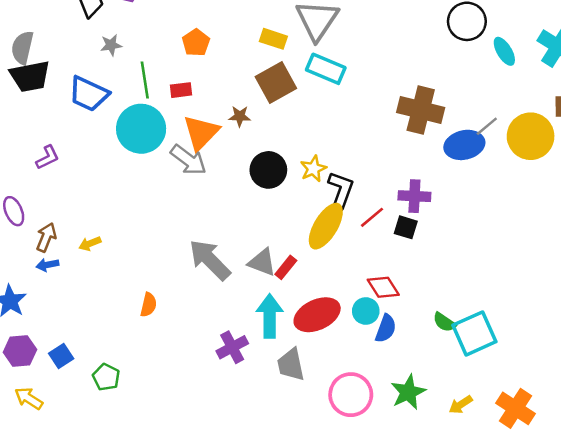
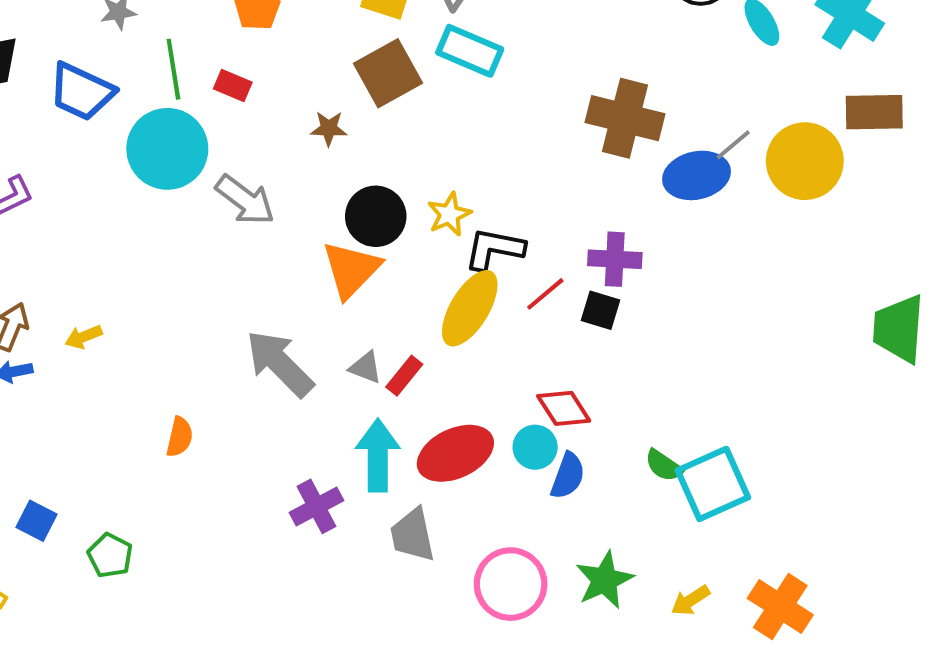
red rectangle: (181, 90) -> (233, 86), turned 30
orange triangle: (201, 132) -> (351, 269), moved
black L-shape: (341, 190) -> (494, 249), turned -99
gray triangle: (262, 262) -> (366, 367), size x0.7
blue square: (61, 356) -> (37, 521), turned -30

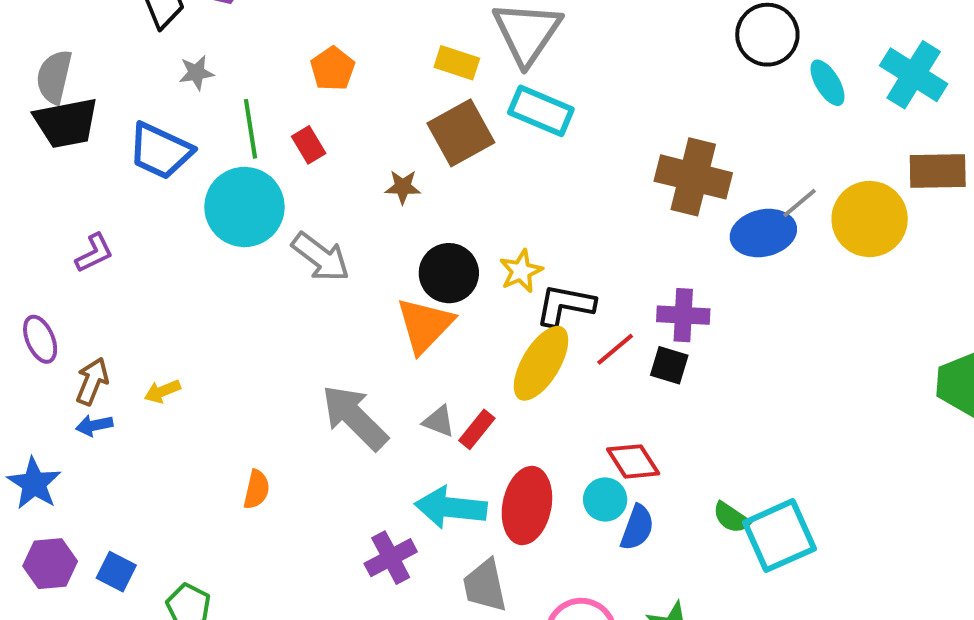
red rectangle: (233, 86) -> (309, 145), turned 36
red ellipse: (455, 453) -> (527, 506), turned -54
cyan arrow: (378, 455) -> (451, 508), turned -84

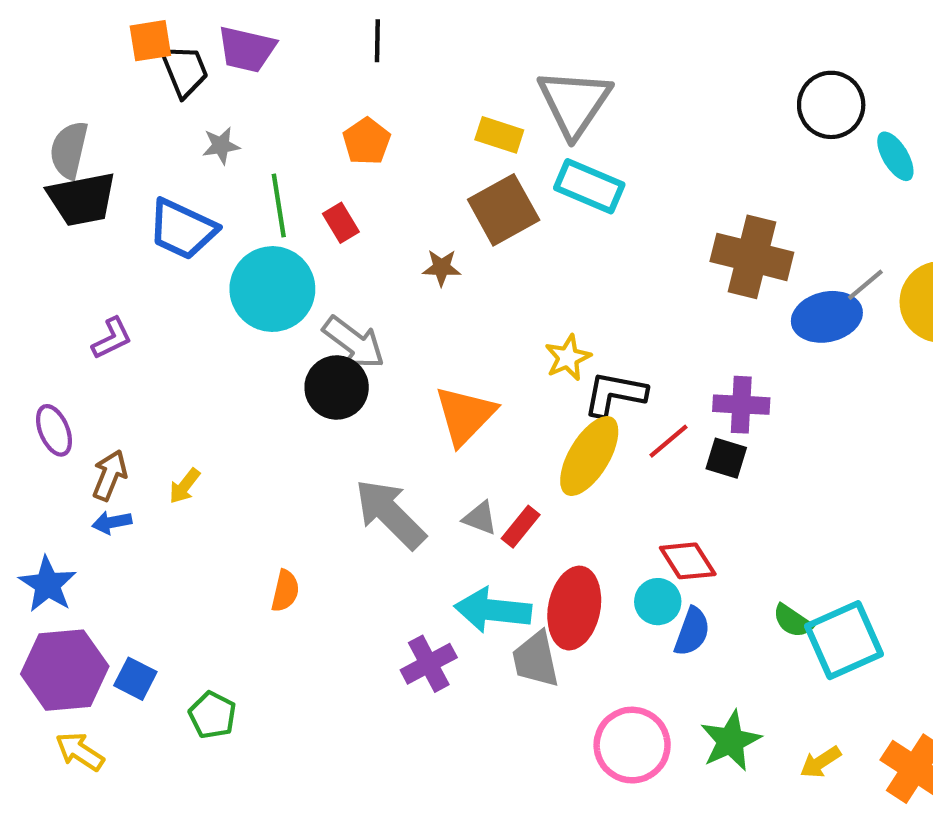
black circle: (449, 273) -> (337, 388), moved
yellow arrow: (162, 391) -> (185, 486), turned -30
purple hexagon: (50, 564) -> (65, 670), size x1.5
gray trapezoid: (485, 586) -> (536, 659), moved

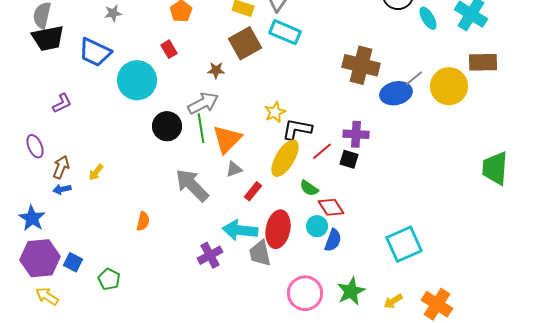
green line: (279, 206) -> (201, 128), moved
gray arrow: (354, 343) -> (203, 103), moved, turned -64
gray triangle: (480, 518) -> (234, 169), moved, turned -42
green semicircle: (793, 621) -> (309, 188), moved

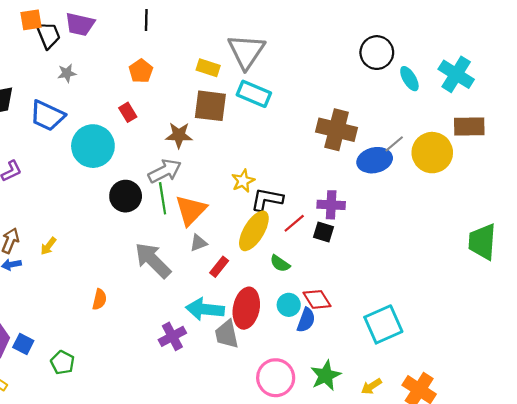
brown square: (245, 43) -> (210, 106), turned 36
brown star: (216, 70) -> (179, 135), size x1.4
red diamond: (331, 207) -> (317, 299), moved

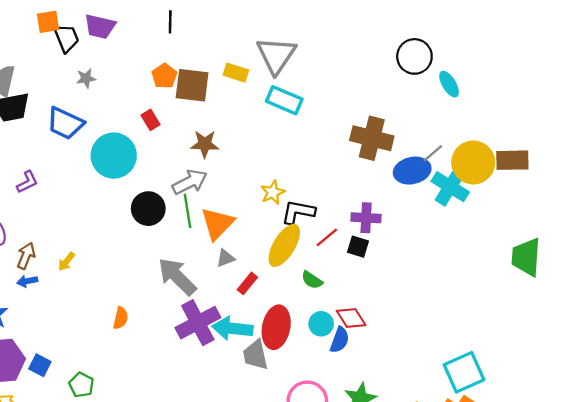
cyan cross: (456, 74) -> (450, 187), moved
brown square: (210, 106) -> (192, 85), moved
brown rectangle: (469, 126) -> (512, 160), moved
cyan square: (383, 324) -> (464, 372), moved
purple cross: (172, 336) -> (198, 323), moved, size x1.5

